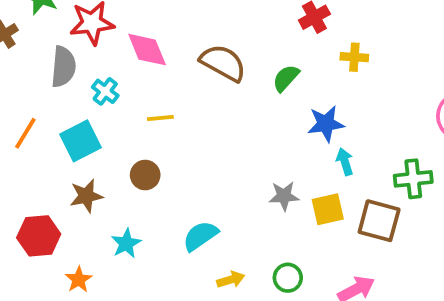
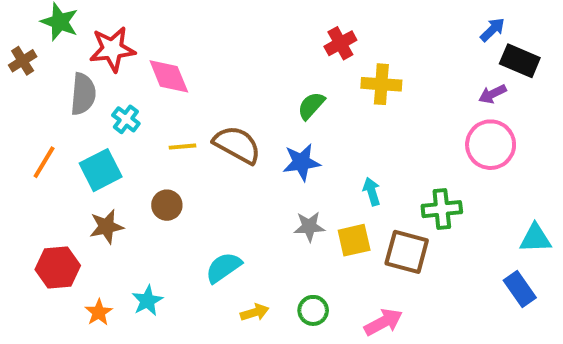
yellow cross: (354, 57) -> (381, 84), size x1.4
brown semicircle: (223, 63) -> (237, 145), moved
blue star: (326, 124) -> (301, 162), moved
cyan star: (126, 243) -> (147, 301), moved

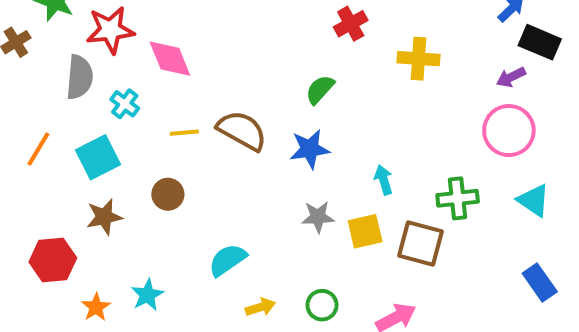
yellow cross: (381, 84) -> (419, 59), moved
cyan triangle: (535, 238) -> (534, 200), moved, turned 36

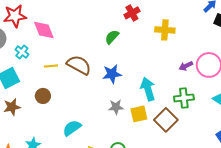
purple arrow: (511, 77) -> (186, 66), moved
green semicircle: (320, 89) -> (112, 37), moved
cyan arrow: (384, 180) -> (148, 89), size x1.6
brown square: (421, 244) -> (166, 120), turned 30

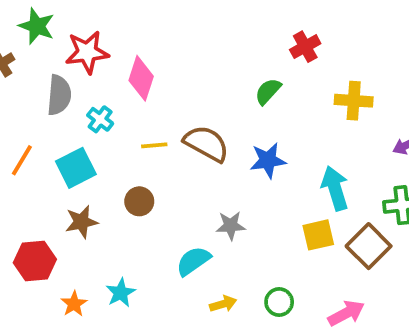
pink diamond: (44, 30) -> (141, 78), turned 40
yellow cross: (165, 30) -> (354, 101), moved
gray star: (116, 107) -> (231, 226), moved

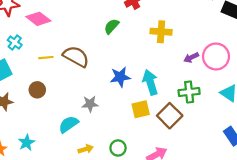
pink diamond: (141, 78) -> (38, 19), turned -70
blue star: (268, 160) -> (120, 77), moved

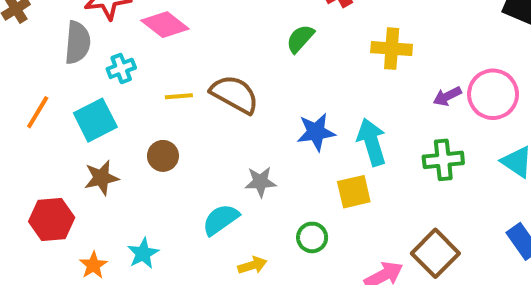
cyan cross: (15, 42) -> (121, 68), turned 32
brown square: (170, 116) -> (435, 253), moved
green circle: (118, 148) -> (312, 237), moved

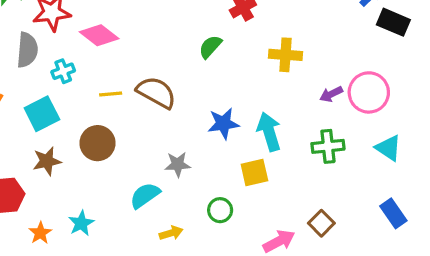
brown circle: (163, 156) -> (98, 143), size x1.4
brown square: (435, 253) -> (321, 223), size x0.7

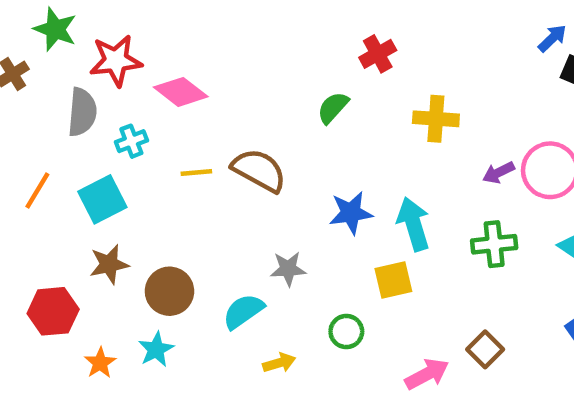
brown circle: (98, 143) -> (169, 291), moved

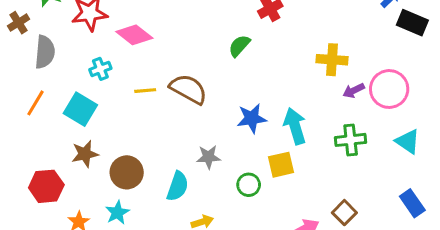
gray semicircle: (82, 112) -> (45, 52), moved
yellow cross: (436, 119) -> (332, 60), moved
cyan square: (102, 199) -> (80, 109), turned -32
cyan semicircle: (243, 311) -> (178, 186), turned 144
green circle: (346, 331) -> (249, 185), moved

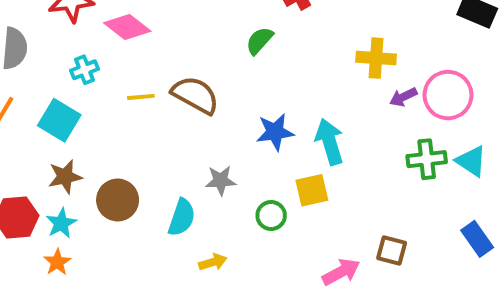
green cross: (351, 140) -> (427, 159), moved
cyan star: (117, 213) -> (61, 223), moved
brown square: (344, 213) -> (392, 251), turned -30

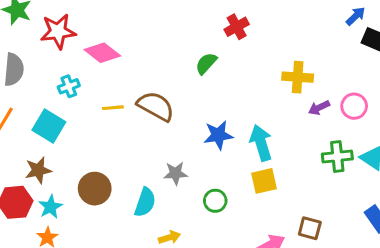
pink circle: (448, 95) -> (354, 106), size x0.7
brown star: (65, 177) -> (38, 170), moved
yellow square: (312, 190) -> (264, 181), moved

